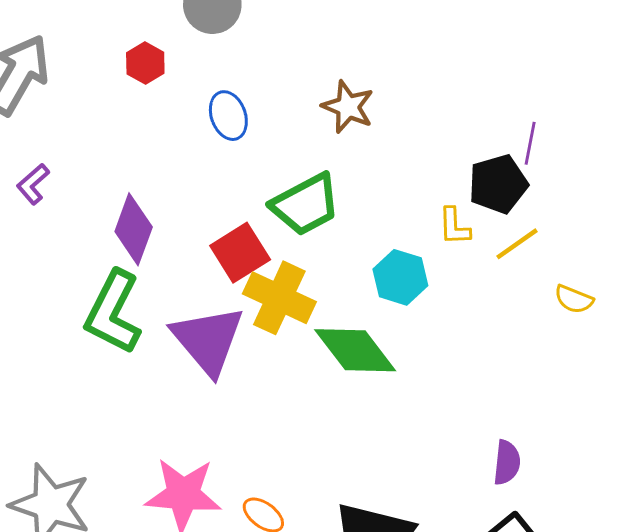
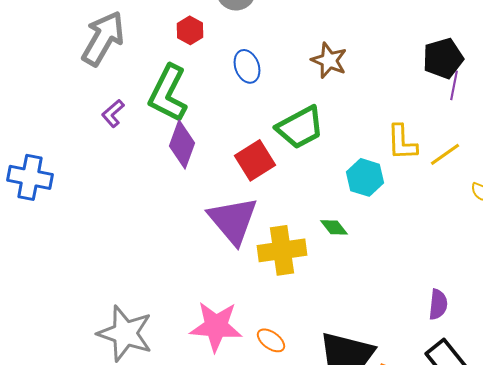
black pentagon: (498, 184) -> (443, 58), moved
yellow L-shape: (454, 226) -> (402, 142), size x1.4
yellow cross: (279, 298) -> (282, 250), moved, turned -33
green L-shape: (113, 312) -> (168, 93), moved
green diamond: (355, 350) -> (334, 227), size x0.5

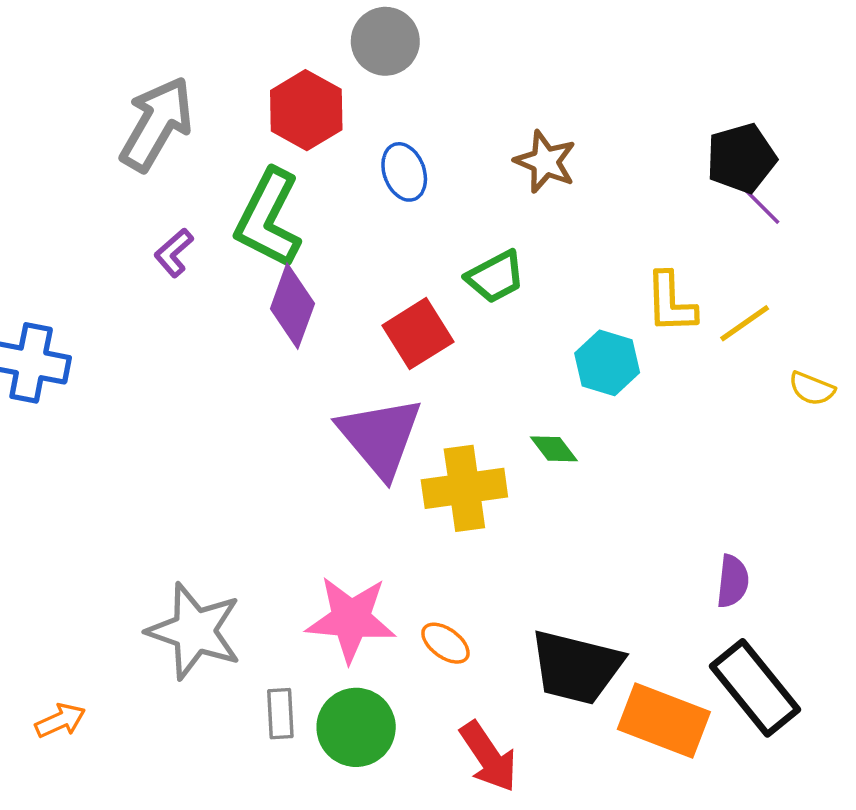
red hexagon: (190, 30) -> (306, 110), size x1.6
purple line: (454, 85) -> (760, 205), turned -56
green trapezoid: (300, 127) -> (495, 277), size x0.7

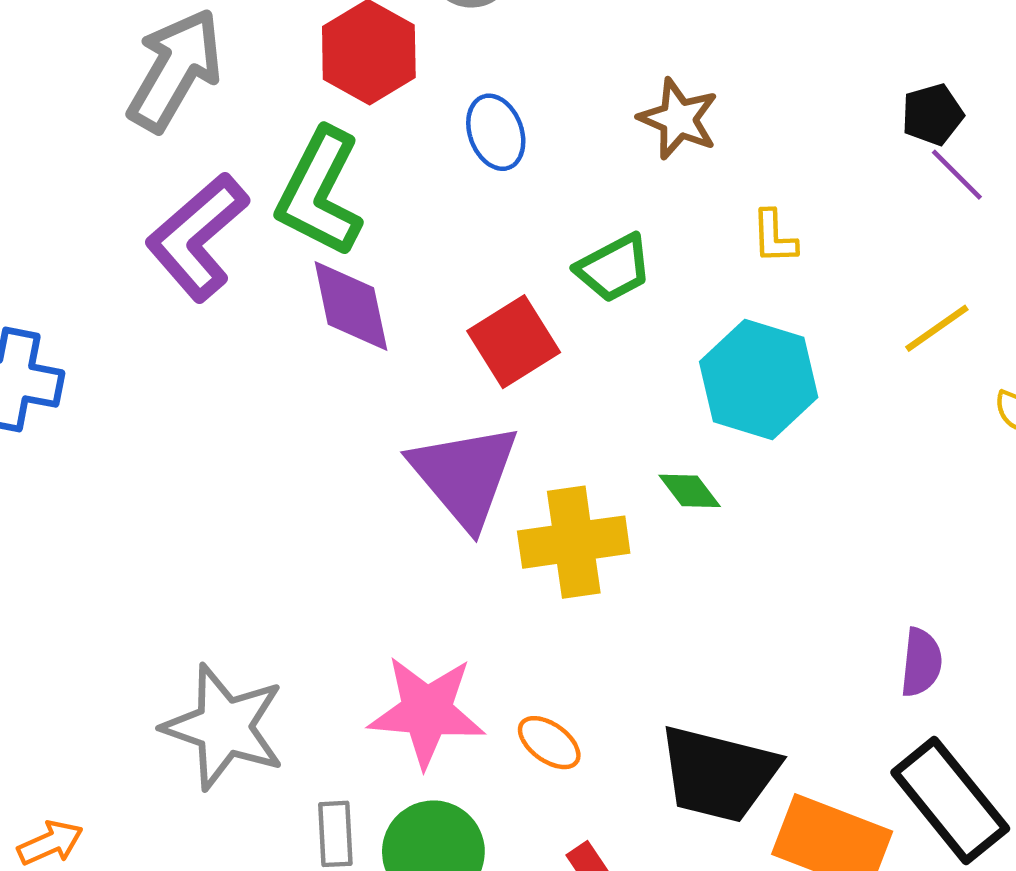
black pentagon: (741, 158) -> (932, 114), size x0.7
purple L-shape: (174, 253) -> (197, 237), size x2.0
yellow L-shape: (671, 303) -> (774, 237), moved, size x0.7
purple diamond: (292, 306) -> (351, 306), turned -32
cyan hexagon: (607, 363) -> (759, 380), size x1.4

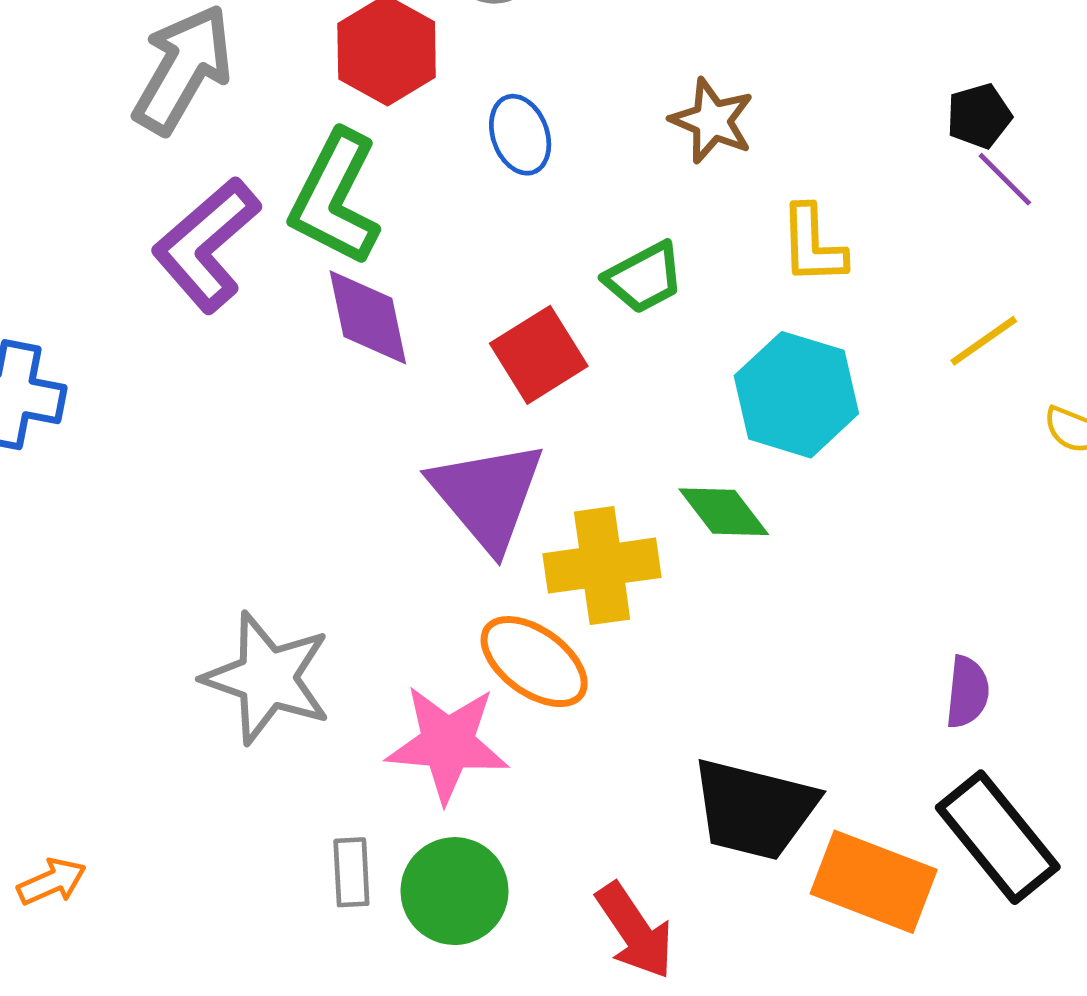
yellow L-shape: (774, 237) -> (813, 245), size x1.4
green diamond: (690, 491) -> (724, 512), size x1.4
gray star: (224, 727) -> (267, 678), moved
orange ellipse: (549, 743) -> (534, 662), moved, size x1.6

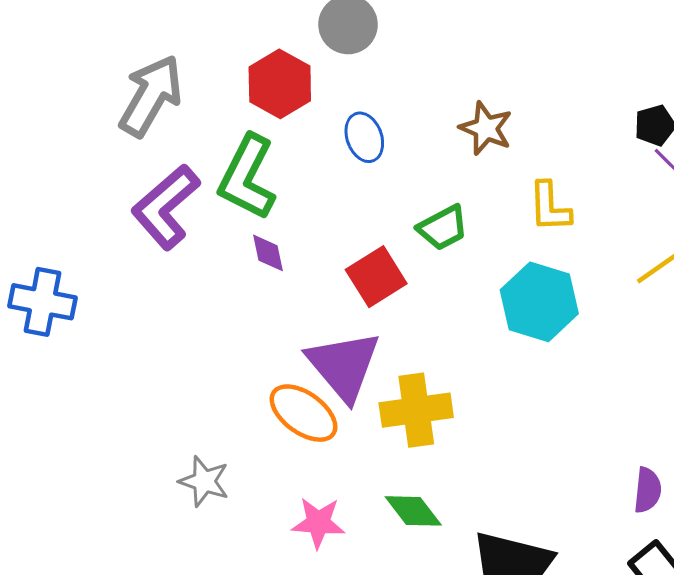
purple diamond: (368, 317) -> (268, 253), size x0.6
green diamond: (724, 512) -> (413, 511), moved
orange ellipse: (534, 662) -> (304, 413), moved
gray star: (267, 678) -> (204, 481), size x0.6
pink star: (447, 744) -> (318, 523), size x0.7

